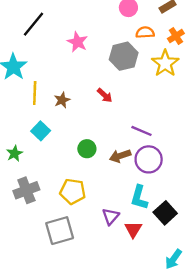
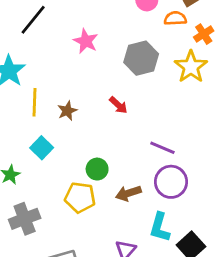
orange semicircle: (145, 32) -> (175, 18), moved
brown arrow: (120, 156) -> (128, 193), moved
yellow pentagon: (73, 191) -> (80, 197), moved

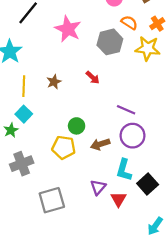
orange semicircle: (175, 18) -> (129, 23), moved, turned 35
pink star: (86, 41) -> (68, 29), size x1.4
yellow star: (191, 67) -> (148, 48), turned -30
yellow line: (35, 102) -> (24, 86), moved
cyan square: (42, 148) -> (24, 114), moved

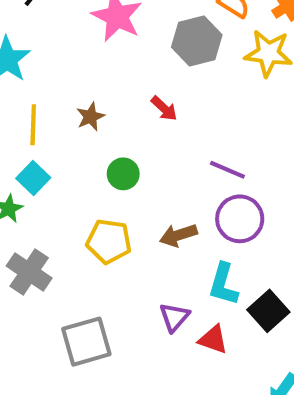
green circle: (77, 126) -> (123, 174), moved
gray cross: (22, 164) -> (29, 272), turned -35
red triangle: (119, 199) -> (213, 339), turned -42

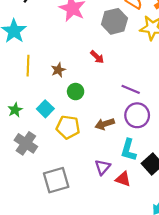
brown star: (90, 117) -> (58, 70), moved
cyan square: (33, 178) -> (45, 109), moved

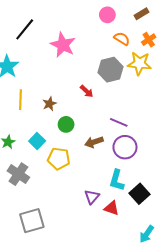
gray hexagon: (114, 21) -> (110, 70), moved
brown arrow: (105, 124) -> (94, 142), moved
gray square: (56, 180) -> (32, 221), moved

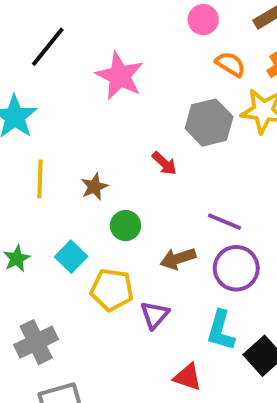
gray cross: (18, 174) -> (36, 342), moved, turned 30
purple triangle: (92, 197) -> (155, 315), moved
red triangle: (112, 208) -> (188, 377), moved

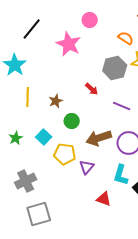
pink circle: (203, 20) -> (90, 20), moved
purple line: (225, 222) -> (122, 106), moved
brown arrow: (178, 259) -> (99, 138), size x1.4

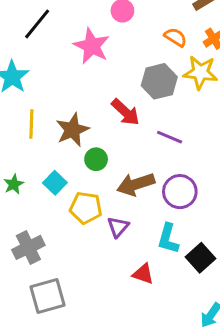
red arrow: (92, 89) -> (125, 112), size x1.5
brown star: (56, 101) -> (72, 130), size x1.6

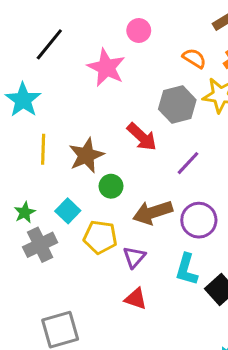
purple line: (170, 137) -> (188, 163), turned -70
gray cross: (28, 247) -> (40, 245), moved
red triangle: (143, 274) -> (136, 299), moved

